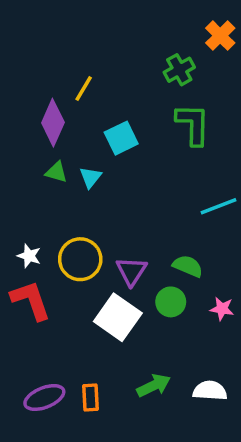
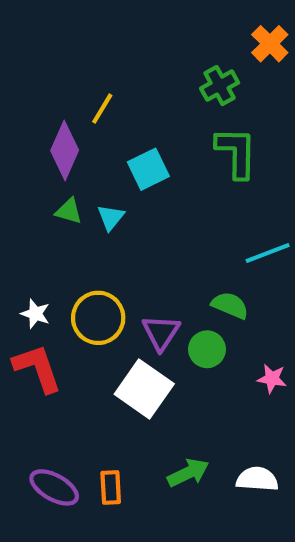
green semicircle: (188, 266) -> (230, 305), moved
green circle: (171, 302) -> (207, 349), moved
purple ellipse: (44, 398) -> (54, 487), turned 51

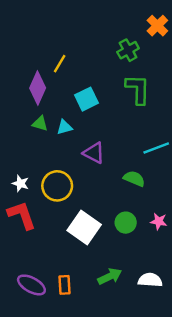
cyan triangle: (111, 217) -> (65, 127), turned 35
purple triangle: (161, 333) -> (94, 153), moved, turned -35
green circle: (207, 349) -> (126, 223), moved

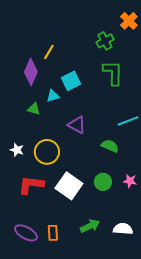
green triangle: (40, 124) -> (34, 109), moved
cyan triangle: (65, 127) -> (53, 96), moved
red L-shape: (22, 215) -> (31, 185), moved, turned -64

